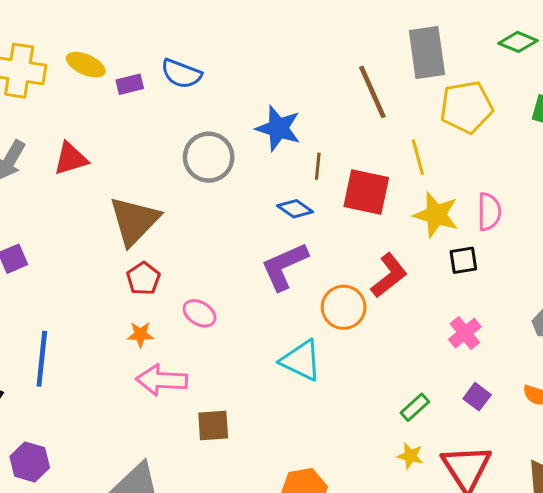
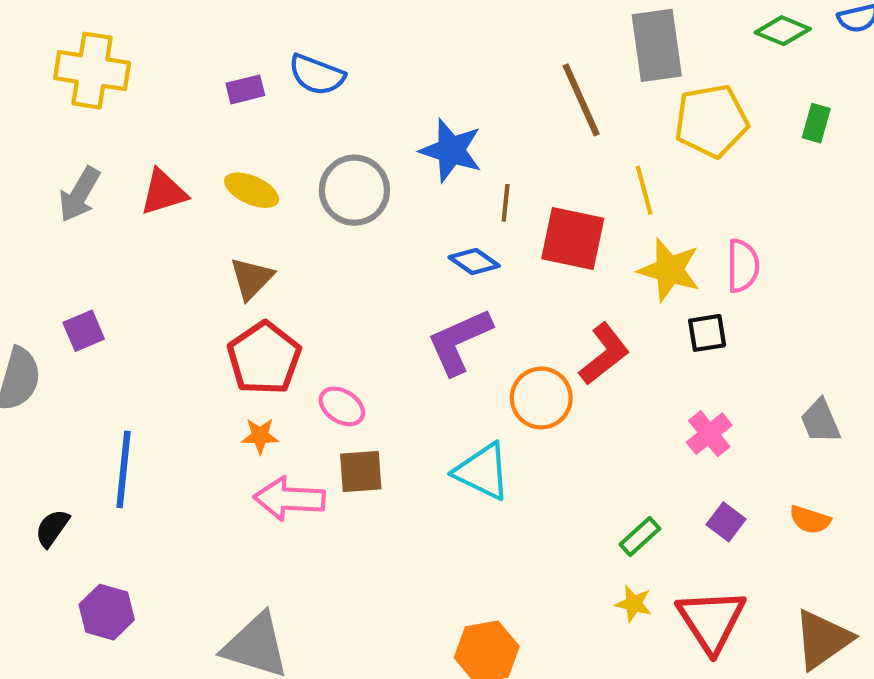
yellow ellipse: (86, 65) -> (252, 190), moved
brown triangle: (134, 221) -> (252, 278), size x0.6
red pentagon: (143, 278) -> (264, 358), size x1.6
brown square: (213, 426) -> (361, 471), moved

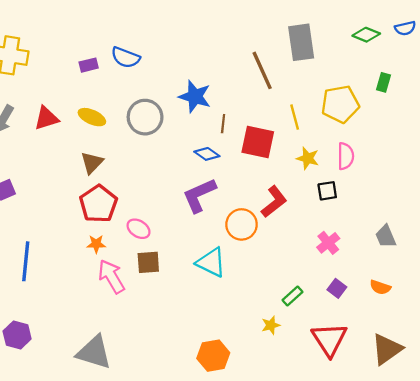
yellow pentagon: (711, 121) -> (340, 104), moved
yellow star: (669, 270) -> (308, 158), size x0.7
pink arrow: (289, 499) -> (111, 276), turned 56
yellow star: (634, 604) -> (271, 325), moved, turned -30

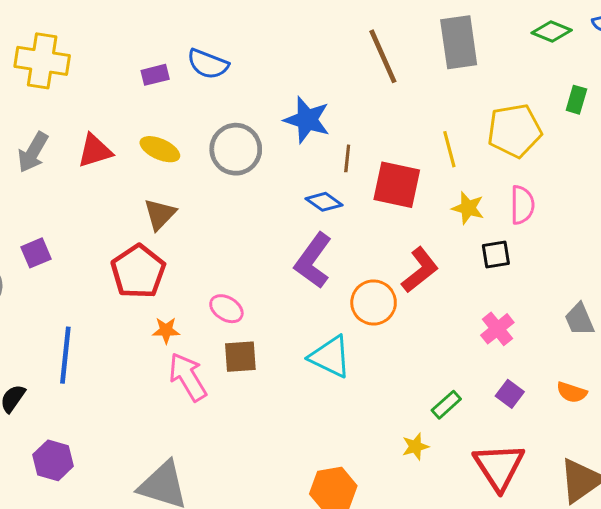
brown line: (262, 70) -> (383, 56), moved
purple L-shape: (199, 195) -> (313, 261), turned -30
red pentagon: (98, 204) -> (138, 272), moved

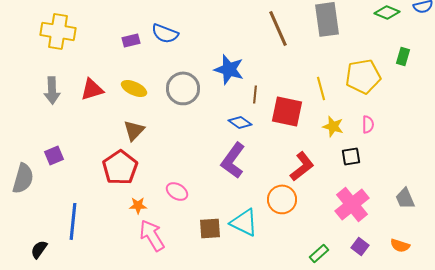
gray arrow: (33, 152) -> (52, 90), turned -32
pink semicircle: (522, 205) -> (368, 124), size x0.7
orange circle: (374, 302) -> (282, 199), moved
pink cross: (497, 329) -> (352, 204), size x1.6
brown square: (240, 357) -> (210, 228), moved

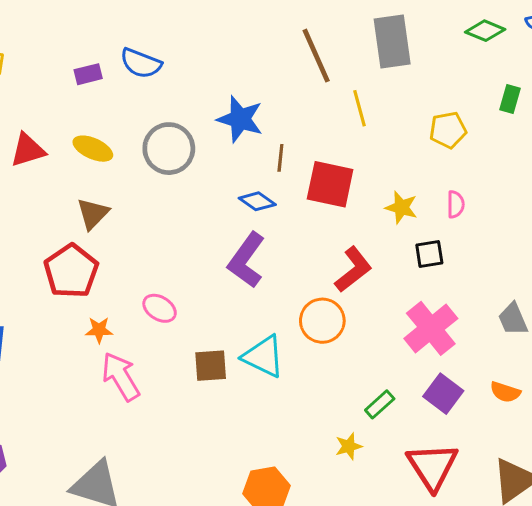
yellow pentagon: (363, 76) -> (448, 130), size x0.7
yellow line: (321, 88) -> (360, 108), moved
purple square: (360, 246) -> (443, 394), size x1.4

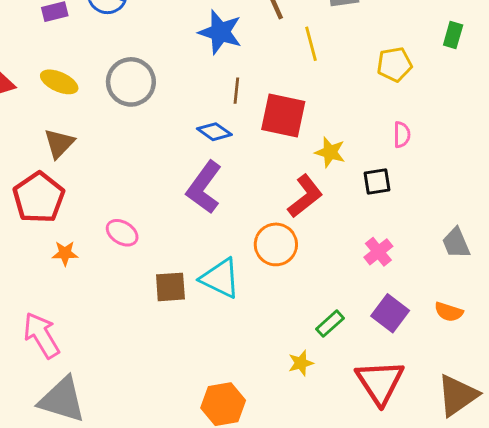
blue star: (240, 119) -> (220, 32), moved
yellow star: (401, 207) -> (330, 152), moved
pink cross: (431, 328) -> (378, 252), size x0.6
pink arrow: (121, 376) -> (42, 335), moved

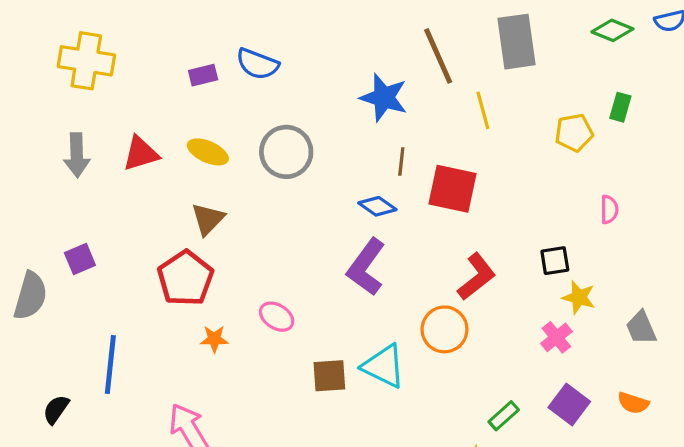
green rectangle: (453, 35) -> (620, 107), moved
pink semicircle: (402, 135) -> (609, 209), moved
yellow star: (330, 152) -> (579, 297), moved

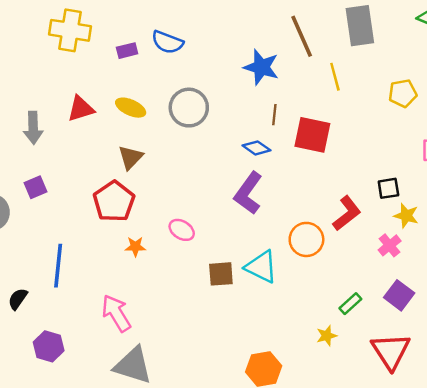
yellow cross: (86, 61) -> (70, 30), moved
gray arrow: (77, 155) -> (33, 128), moved
red L-shape: (476, 277) -> (347, 213), moved

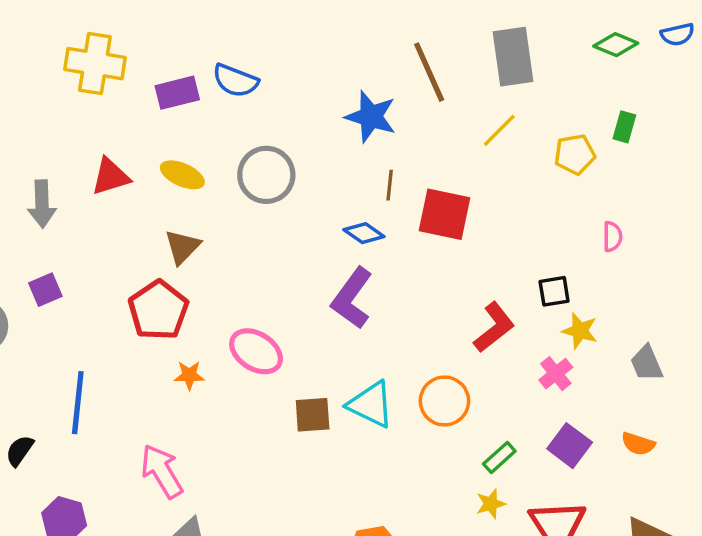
purple rectangle: (127, 51) -> (177, 93), size x1.4
yellow line: (335, 77) -> (499, 130), moved, turned 60
pink ellipse: (182, 230) -> (256, 351), size x1.4
orange circle: (306, 239) -> (444, 401), moved
yellow star: (327, 336) -> (491, 504), moved

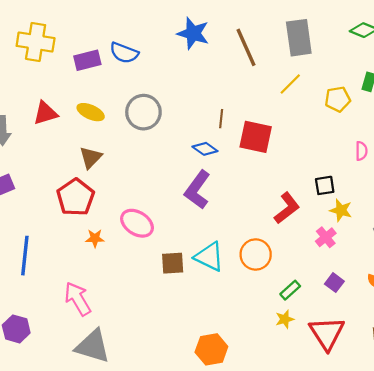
blue star: (371, 117) -> (193, 33), moved
purple square: (570, 446) -> (334, 283), size x0.7

